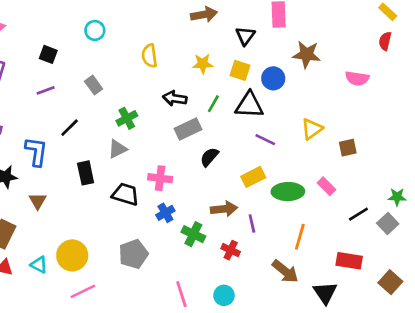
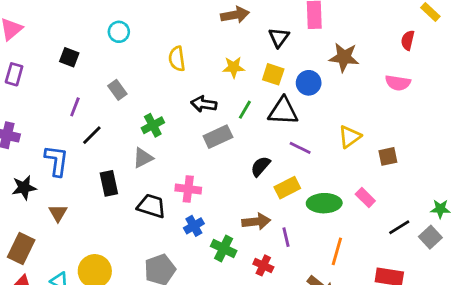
red semicircle: (385, 41) -> (408, 40), moved
purple line: (46, 90) -> (75, 107), moved, turned -48
black semicircle: (209, 157) -> (260, 166), moved

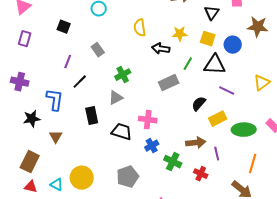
black arrow: (204, 104) -> (161, 49), moved

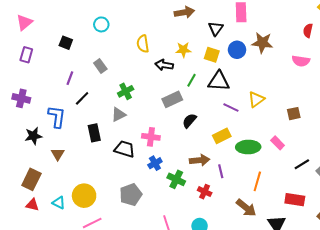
blue circle: (233, 45) -> (237, 50), moved
yellow triangle: (262, 83) -> (256, 99), moved
black semicircle: (199, 104) -> (189, 121), moved

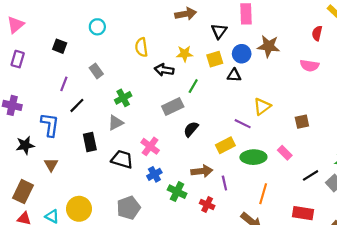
yellow square: (212, 55) -> (215, 59), turned -35
black triangle: (219, 81) -> (234, 75), moved, size x0.6
purple line: (231, 108) -> (243, 124), moved
pink cross: (151, 137) -> (150, 146), turned 30

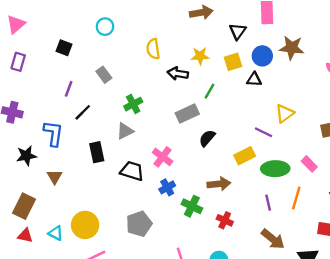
purple line: (224, 183) -> (268, 203), moved
orange line: (263, 194) -> (296, 198), moved

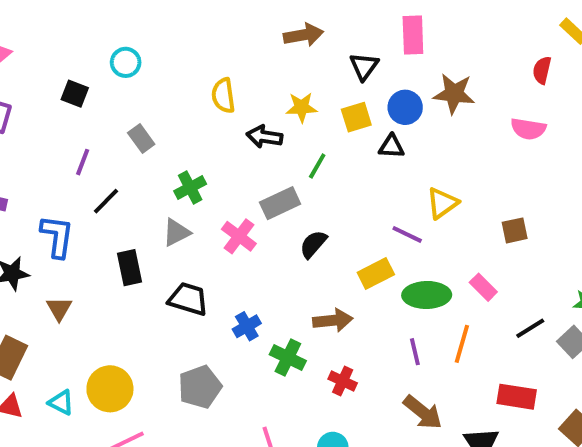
cyan circle: (105, 27) -> (126, 62), moved
pink cross: (163, 157) -> (239, 236), moved

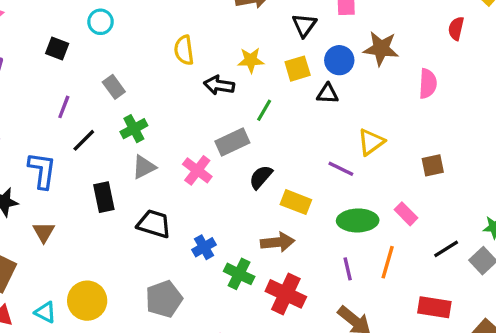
pink semicircle: (528, 129) -> (428, 84), moved, turned -96
green cross: (190, 187) -> (134, 129), moved
yellow rectangle: (376, 273) -> (296, 202), moved, turned 48
red cross: (343, 381) -> (286, 294), size x1.6

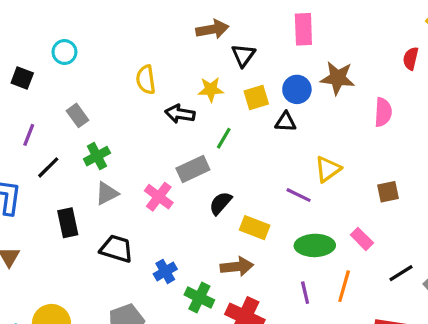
black triangle: (304, 25) -> (243, 55), moved

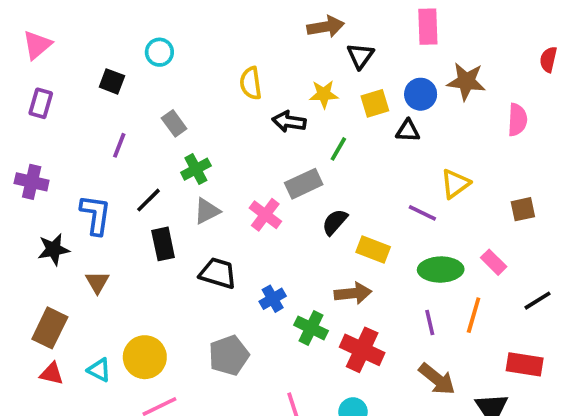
black line: (48, 167) -> (148, 200), moved

